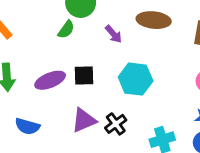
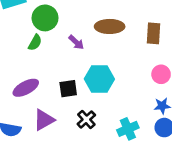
black square: (84, 76) -> (68, 89), moved
purple triangle: (84, 120) -> (44, 120), moved

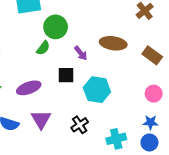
brown rectangle: (153, 33) -> (152, 55), turned -66
black square: (68, 89) -> (66, 75), moved
purple triangle: (44, 120) -> (41, 119), turned -40

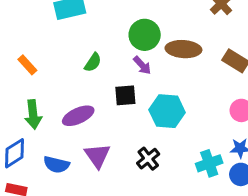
green circle: (56, 27) -> (145, 35), moved
cyan cross: (116, 139) -> (209, 163), moved

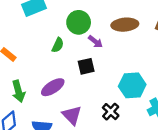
green circle: (145, 35) -> (79, 22), moved
cyan hexagon: (167, 111) -> (132, 85), moved

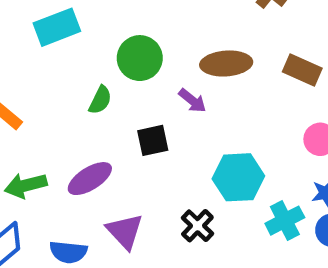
purple arrow: (95, 42) -> (192, 101), moved
green arrow: (18, 91) -> (26, 185), turned 90

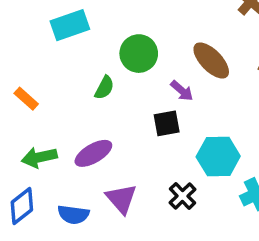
brown ellipse: (226, 63) -> (211, 60), turned 48
black square: (153, 140) -> (167, 123), moved

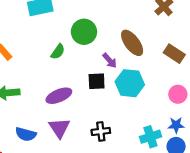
purple ellipse: (93, 153) -> (59, 96), moved
cyan hexagon: (218, 156) -> (130, 83), moved
black cross: (183, 196) -> (101, 131), turned 30

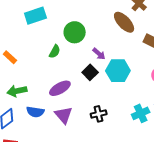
brown ellipse: (132, 43) -> (124, 22), moved
black square: (97, 81) -> (90, 72), turned -35
blue semicircle: (26, 134) -> (35, 112), moved

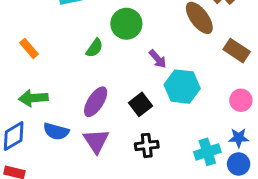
black square: (90, 72) -> (140, 104), moved
purple ellipse: (60, 88) -> (96, 102), turned -35

